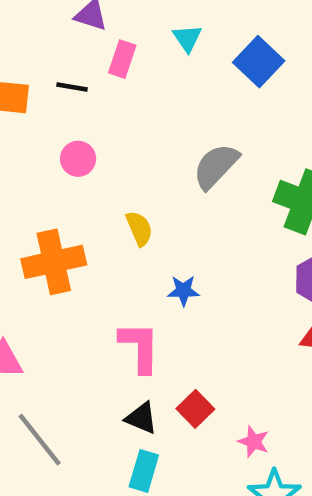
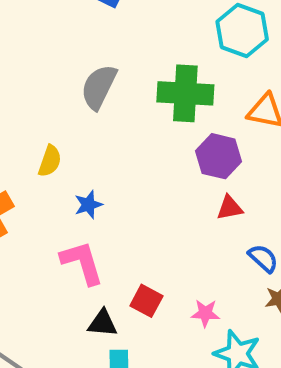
yellow semicircle: (139, 228) -> (50, 161), turned 60
blue star: (183, 291) -> (88, 205), moved

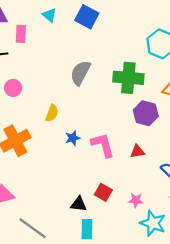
red triangle: (230, 208) -> (137, 151), moved
pink L-shape: (82, 263) -> (103, 145), moved

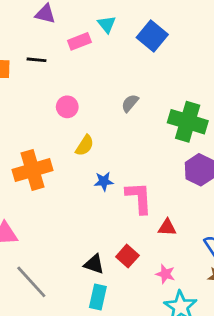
pink rectangle: (21, 34) -> (79, 41), moved, turned 54
gray semicircle: (80, 73) -> (130, 103), size x0.6
pink circle: (13, 88) -> (67, 107), moved
red triangle: (137, 151) -> (167, 227), moved

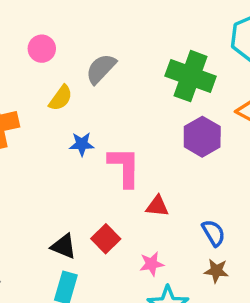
gray semicircle: (130, 103) -> (101, 69), moved, size x1.4
pink star: (165, 274) -> (152, 264), turned -30

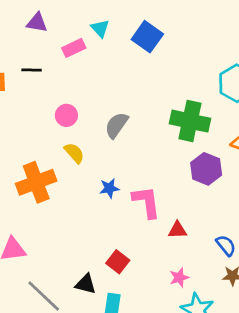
yellow semicircle: (61, 98) -> (74, 153), moved, turned -70
red square: (106, 239) -> (118, 262), moved
black triangle: (64, 246) -> (86, 284), moved

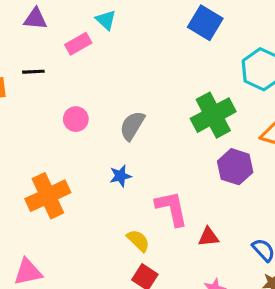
blue square: (147, 37) -> (205, 23), moved
green cross: (190, 121) -> (213, 115), turned -36
yellow semicircle: (74, 153) -> (138, 241), moved
blue star: (109, 188) -> (120, 176), moved

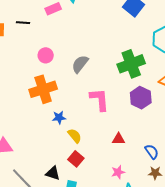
blue star: (120, 176) -> (59, 118), moved
orange cross: (48, 196) -> (43, 89), moved
pink L-shape: (172, 208) -> (99, 100), moved

